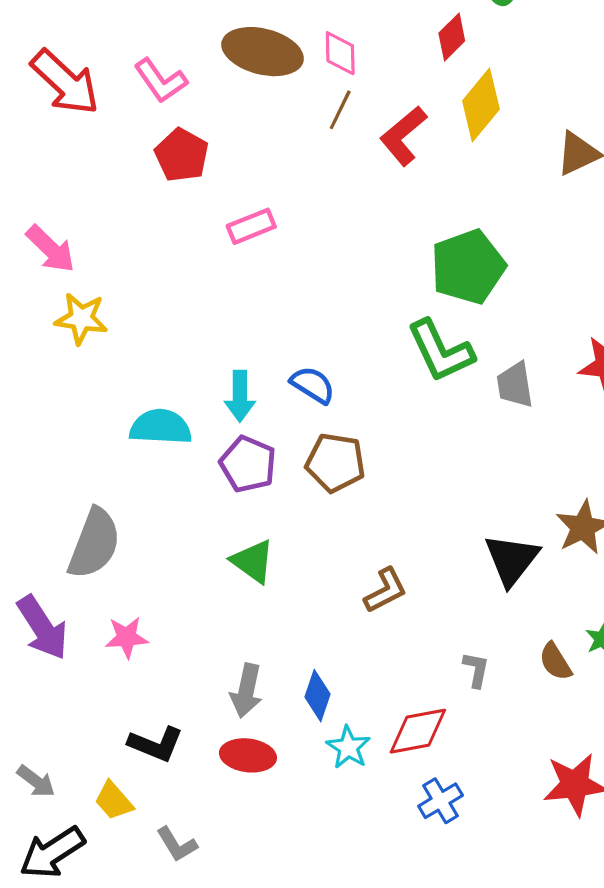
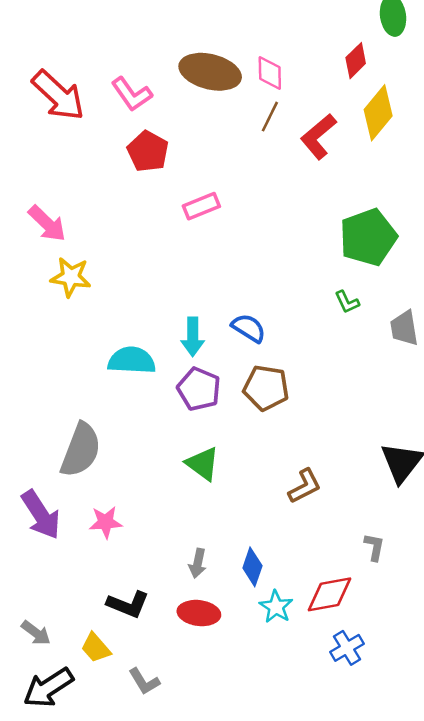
green L-shape: (441, 351) -> (347, 302), size x0.5
gray arrow: (246, 691) -> (198, 563), size x0.7

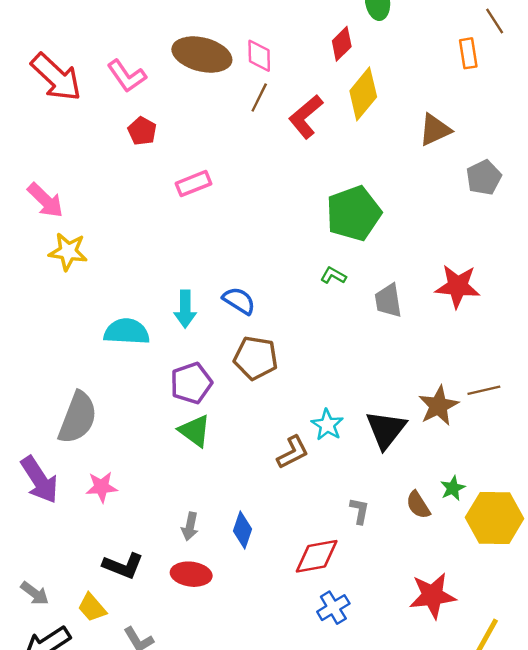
red pentagon: (148, 151) -> (142, 131), size x0.7
green L-shape: (347, 302) -> (333, 276), turned 145
purple pentagon: (199, 389) -> (191, 383), moved, turned 30
cyan star: (276, 607) -> (327, 425), moved

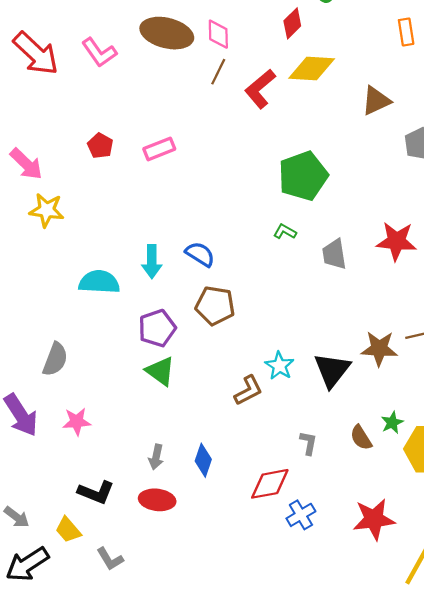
yellow diamond: (363, 94) -> (312, 68), turned 54
red pentagon: (142, 131) -> (100, 146), moved
brown star: (438, 406) -> (379, 349), turned 30
gray semicircle: (78, 418) -> (55, 359), size x0.7
blue cross: (333, 608) -> (301, 515), moved

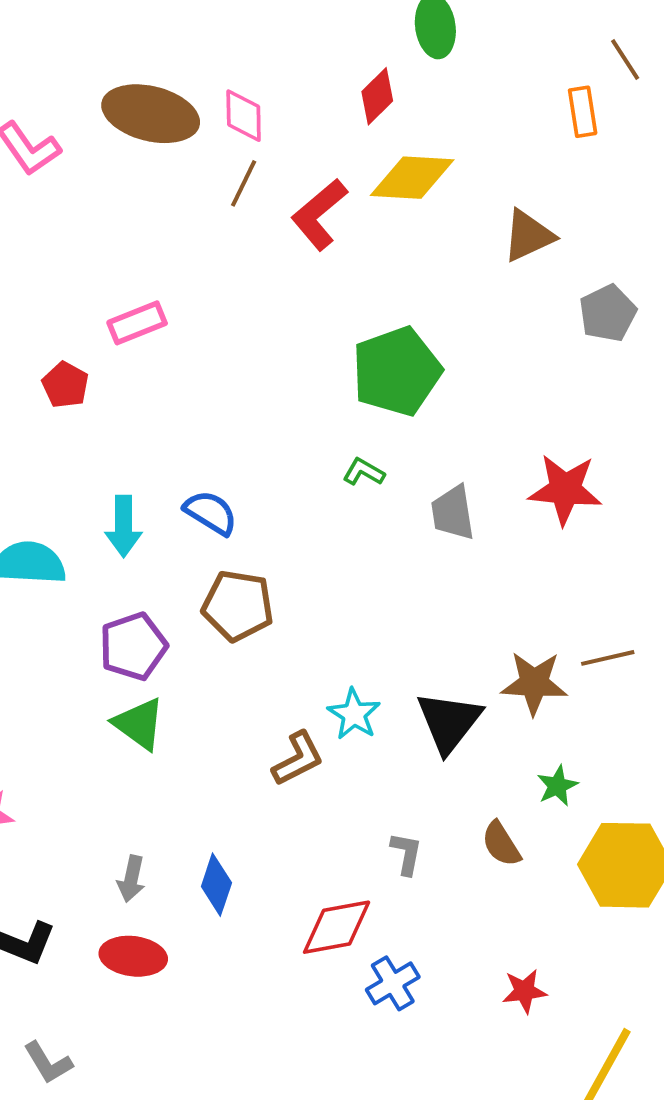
red pentagon: (100, 146) -> (65, 385), moved
green star: (392, 423) -> (557, 786), moved
red star: (374, 519) -> (524, 991), size x0.6

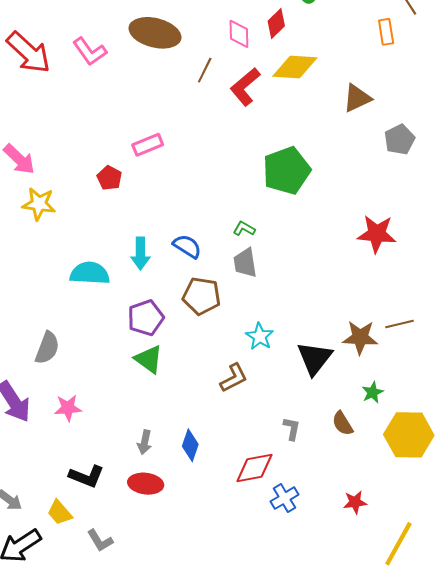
pink diamond: (244, 116) -> (239, 34), moved
green L-shape: (364, 472) -> (244, 229), moved
gray trapezoid: (453, 513) -> (245, 263), moved
cyan star: (354, 714) -> (260, 336), moved

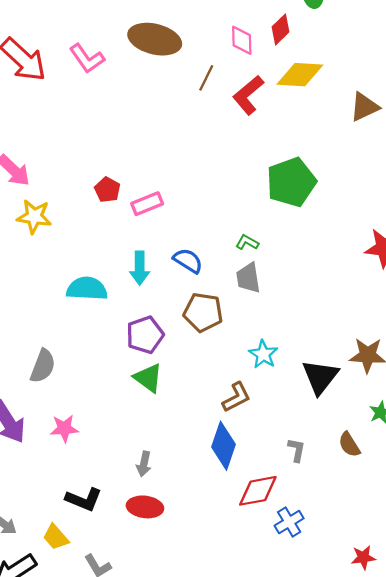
pink rectangle: (148, 145) -> (147, 204), moved
blue diamond: (190, 445) -> (223, 446), moved, size x1.4
red star: (355, 502) -> (363, 557), moved

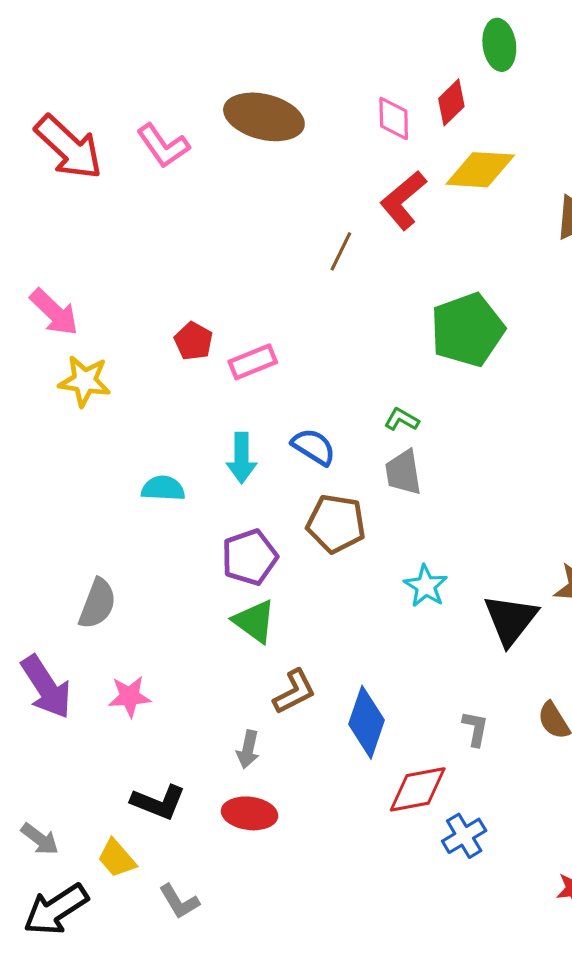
brown line: (206, 78) -> (341, 251), moved
cyan semicircle: (87, 289) -> (163, 488), size x0.7
brown L-shape: (236, 397) -> (294, 692), moved

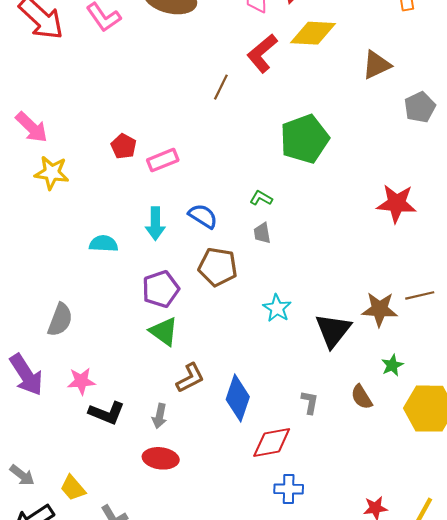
gray trapezoid: (403, 472) -> (262, 233), size x0.7
black L-shape: (158, 802) -> (107, 413), moved
blue cross: (464, 836) -> (289, 489), moved, turned 32

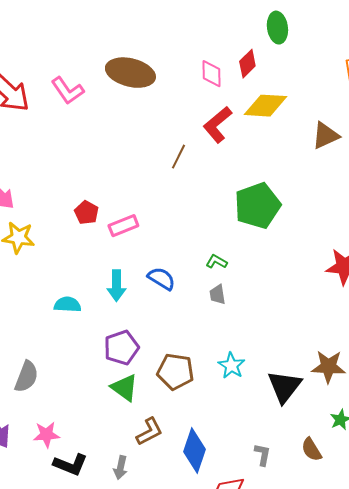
brown pentagon: (218, 267) -> (175, 372), moved

